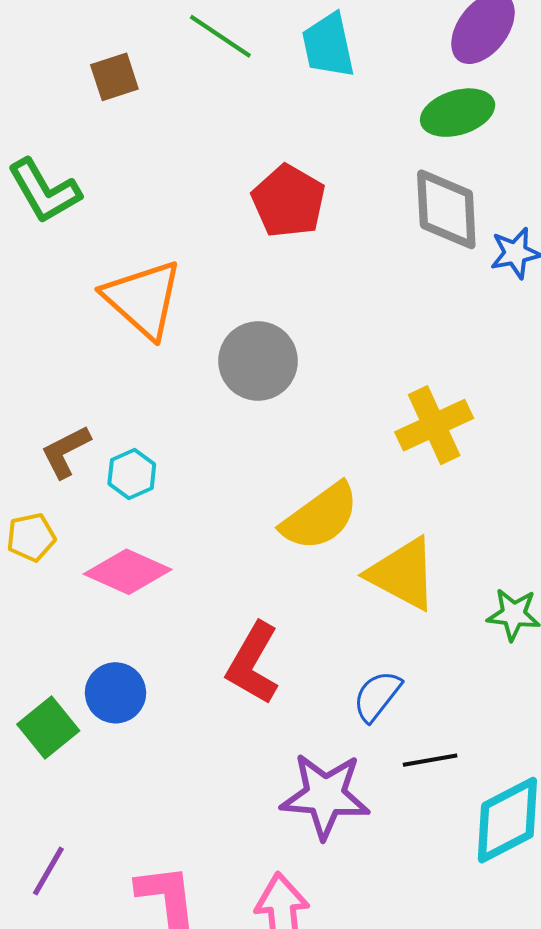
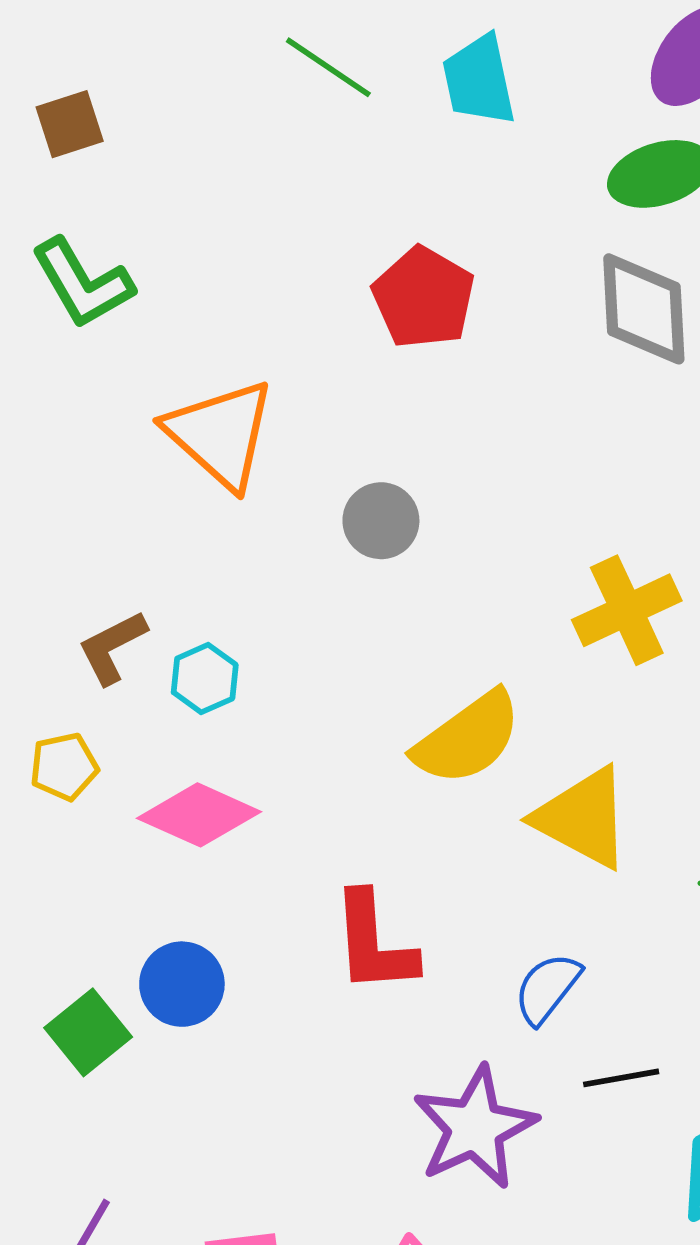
brown square: (114, 77) -> (70, 124), moved
gray circle: (258, 361) -> (381, 521), size x0.7
red L-shape: (253, 663) -> (374, 943), turned -34
purple star: (325, 796) -> (475, 1128), turned -30

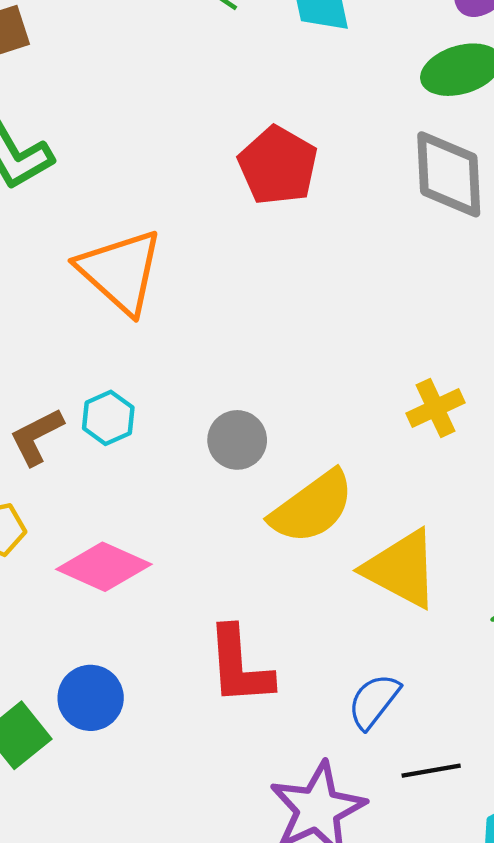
gray circle: (381, 521) -> (237, 440), moved
yellow cross: (627, 610) -> (436, 408), size x0.7
cyan hexagon: (205, 679) -> (108, 418), moved

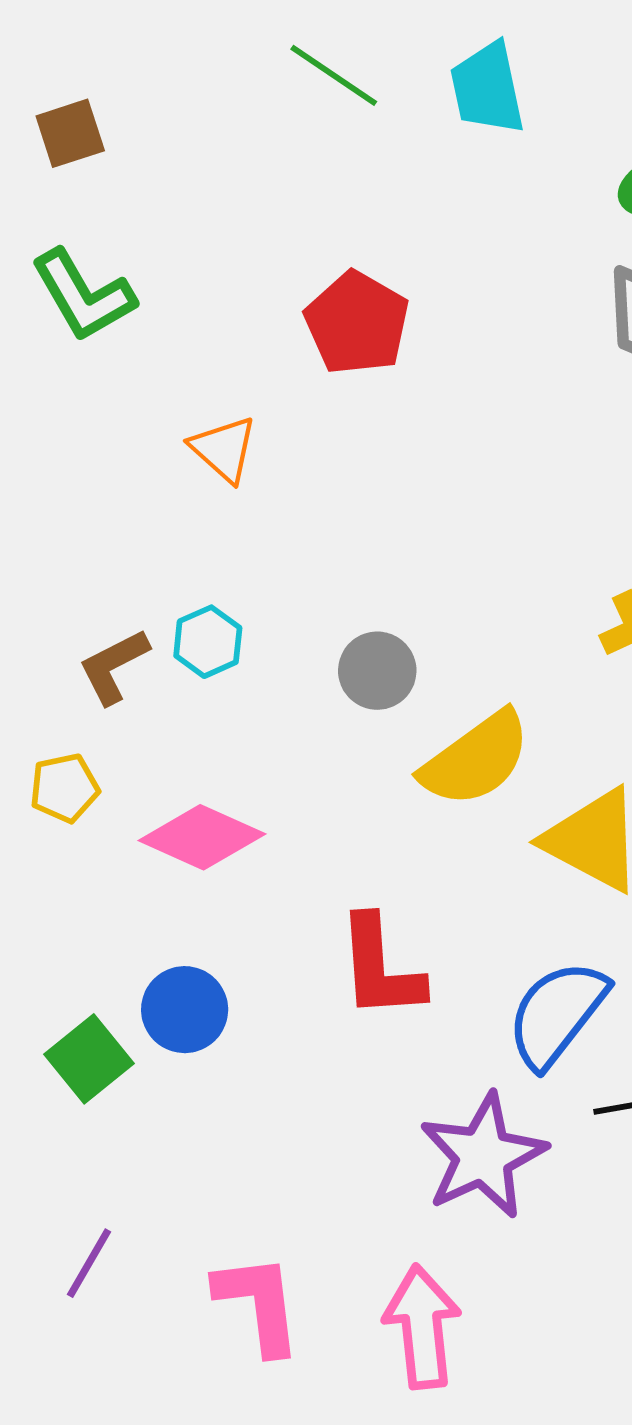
red pentagon: (278, 166) -> (357, 323), moved
orange triangle: (120, 271) -> (224, 449), size x0.6
blue semicircle: (374, 701) -> (557, 1014), size x1.5

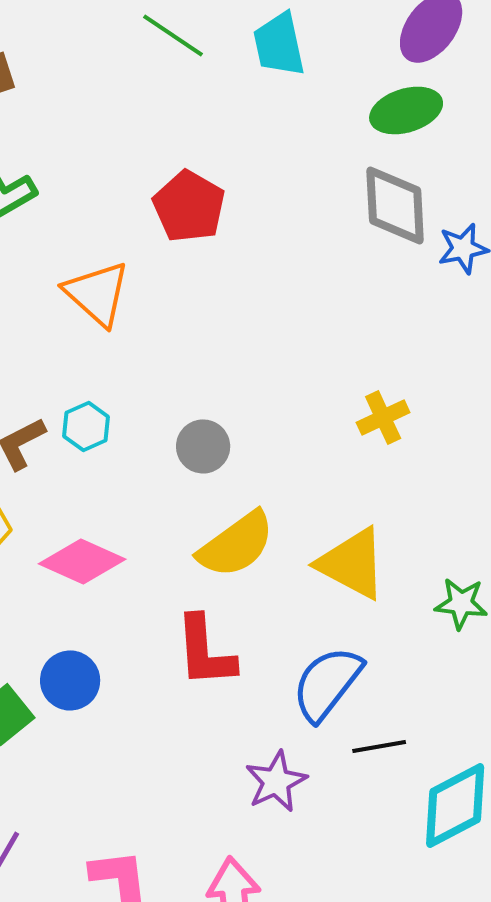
orange triangle: (224, 449) -> (97, 293), size x1.4
yellow semicircle: (476, 759) -> (236, 544), moved
purple star: (483, 1156) -> (276, 781), size x0.7

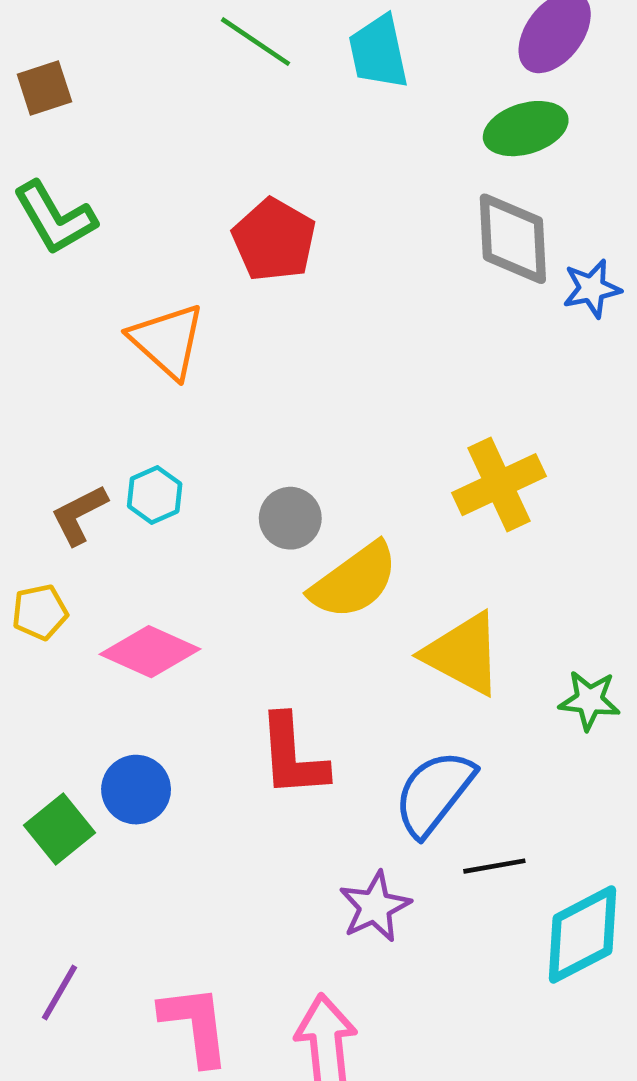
yellow cross: (383, 417) -> (499, 485), size x1.5
yellow semicircle: (236, 544) -> (354, 581), moved

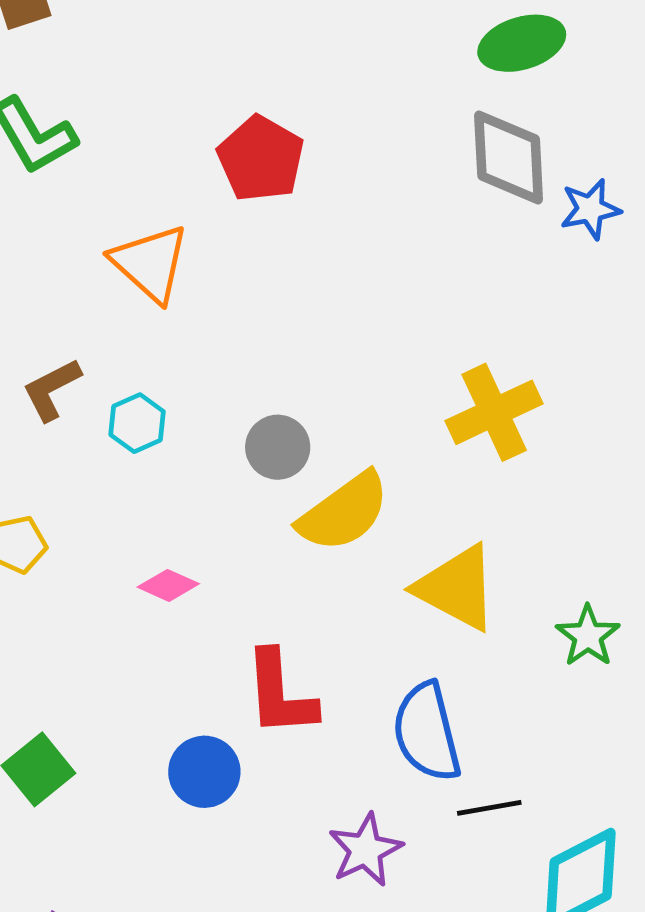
brown L-shape: (79, 515) -> (52, 389), moved
pink diamond: (150, 652) -> (168, 585), moved, size x0.6
green star: (589, 700) -> (588, 636), turned 30
blue circle: (136, 790) -> (204, 772), moved
blue semicircle: (434, 793) -> (427, 732), turned -52

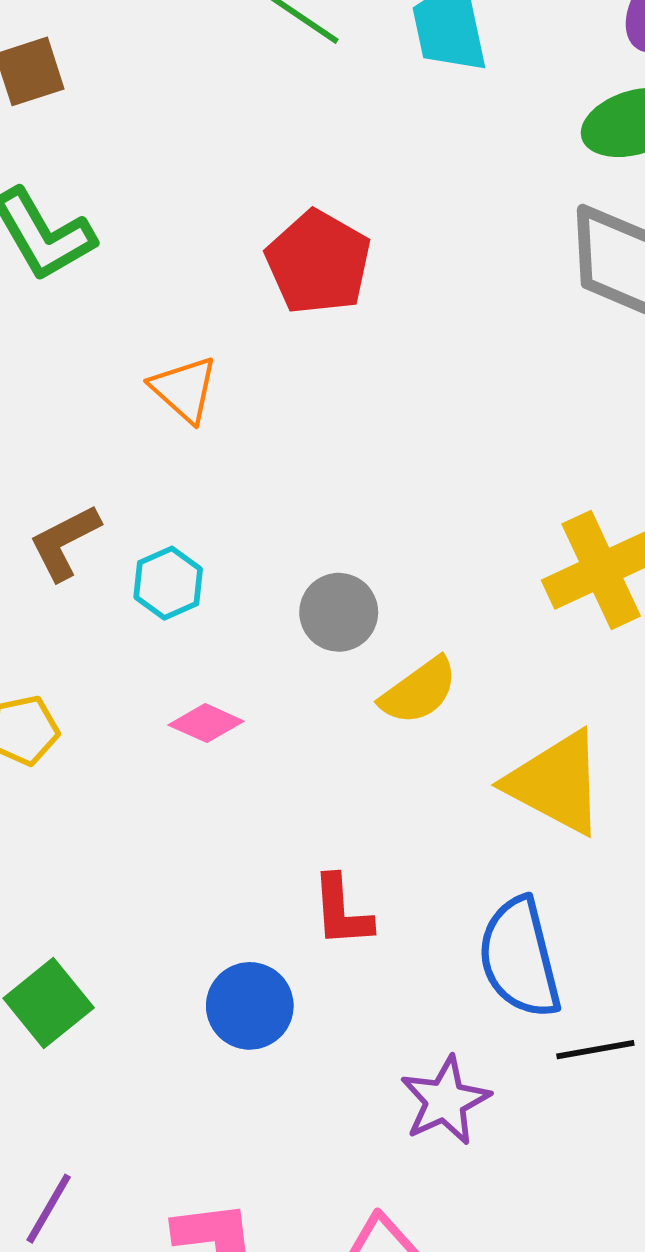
orange triangle: (150, 263) -> (184, 389), size x0.7
yellow semicircle: (344, 512) -> (419, 691), size x0.7
pink diamond: (168, 585) -> (206, 723), moved
red L-shape: (280, 694) -> (342, 911), size x0.7

